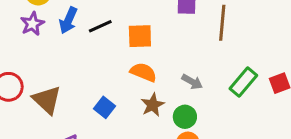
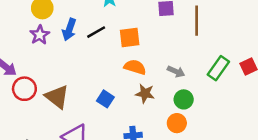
brown star: (153, 105) -> (145, 93), turned -30
green circle: (185, 117) -> (184, 99), moved

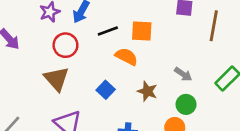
black line: (96, 32) -> (108, 31), moved
orange semicircle: (135, 67) -> (126, 57), moved
red circle: (24, 89) -> (65, 45), moved

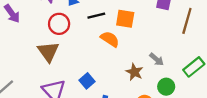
blue square: (106, 90) -> (87, 81), moved
brown star: (147, 91) -> (134, 72), moved
green circle: (186, 104) -> (166, 87), moved

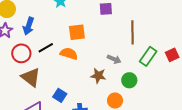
black line: (96, 16) -> (46, 48), moved
brown line: (187, 21) -> (132, 32), moved
brown triangle: (48, 52) -> (31, 77), moved

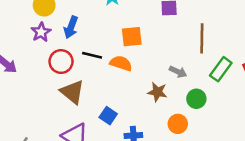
black line: (46, 48) -> (92, 55), turned 42

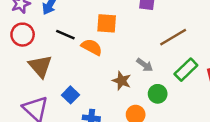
brown line: (202, 38) -> (173, 37), turned 48
red circle: (61, 62) -> (23, 35), moved

